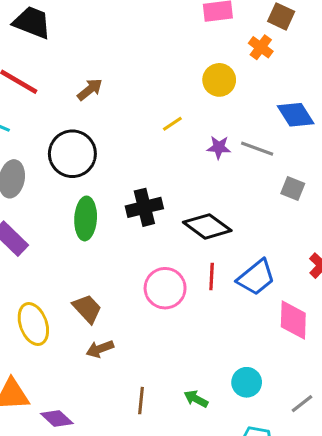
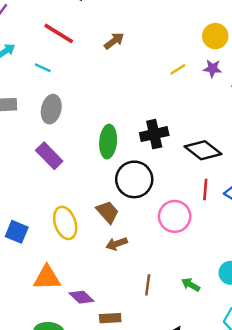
purple star: (219, 147) -> (212, 68), moved
black circle: (72, 154) -> (134, 179), moved
pink circle: (165, 288) -> (175, 216), moved

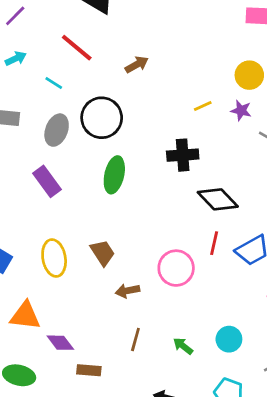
black cross: (154, 134) -> (183, 155), moved
black circle: (134, 179) -> (102, 118), moved
brown arrow: (117, 244) -> (127, 291), moved

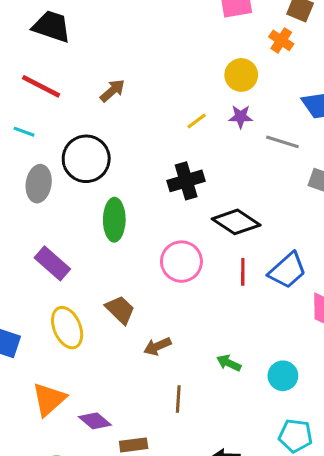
purple rectangle: (47, 181) -> (52, 263), moved
pink circle: (176, 268) -> (181, 262), moved
orange triangle: (25, 316) -> (49, 399), turned -36
green arrow: (183, 346) -> (229, 363), moved

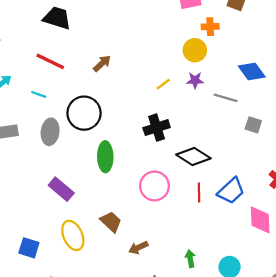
orange cross: (281, 40) -> (210, 27), moved, turned -35
green arrow: (229, 363) -> (190, 259), turned 56

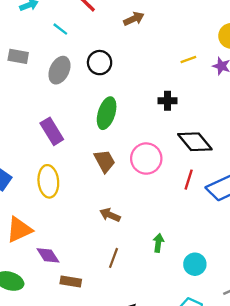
black circle: (84, 113) -> (100, 63), size x0.7
black cross: (157, 128) -> (167, 101), size x0.7
brown trapezoid: (111, 222) -> (105, 161), moved
brown arrow: (138, 248) -> (110, 215), turned 30

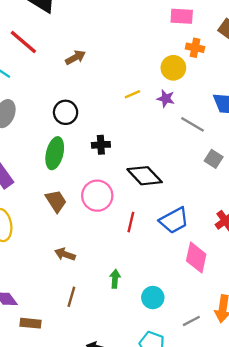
black circle: (100, 63) -> (66, 112), moved
black cross: (167, 101) -> (101, 145), moved
red line: (189, 180) -> (131, 222), moved

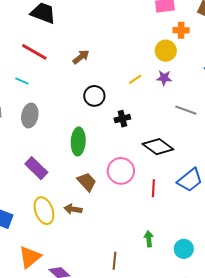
black circle: (66, 112) -> (94, 96), moved
gray line: (192, 124) -> (186, 110), moved
black cross: (101, 145) -> (122, 119), moved
brown arrow: (65, 254) -> (73, 209), moved

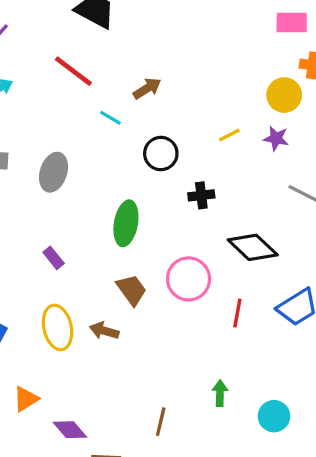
cyan line: (22, 81) -> (110, 118), moved
purple rectangle: (36, 168) -> (54, 258), size x0.6
orange triangle: (30, 257) -> (26, 399), size x0.7

